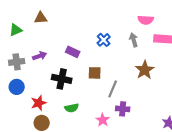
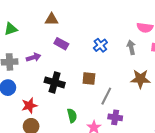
brown triangle: (41, 18) -> (52, 19), moved
purple rectangle: (73, 52) -> (61, 44), moved
brown star: (145, 70) -> (140, 79), turned 30
green semicircle: (72, 108) -> (72, 116), moved, turned -96

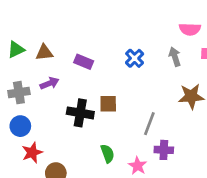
brown triangle: (52, 19) -> (44, 53), moved
brown square: (89, 79) -> (108, 104), moved
red star: (29, 106) -> (32, 152), moved

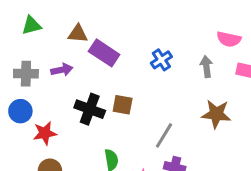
brown triangle: (44, 53) -> (78, 34), moved
purple rectangle: (84, 62) -> (104, 53), size x1.4
red star: (32, 152) -> (45, 133), moved

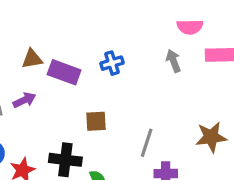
blue cross: (161, 60) -> (112, 63), moved, turned 30
black cross: (90, 109) -> (65, 160), moved
brown star: (216, 114) -> (211, 137), moved

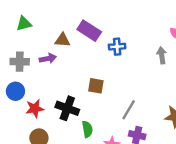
brown triangle: (32, 59) -> (63, 40), moved
purple rectangle: (64, 72) -> (89, 31), moved

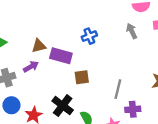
purple rectangle: (89, 31) -> (61, 56), moved
black cross: (67, 108) -> (63, 106), turned 35

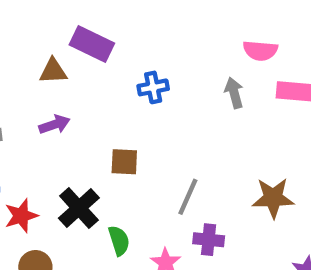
brown triangle: (39, 46) -> (53, 71), moved
purple rectangle: (61, 56) -> (92, 44), moved
purple arrow: (31, 67) -> (54, 124), moved

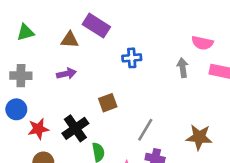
brown square: (124, 162) -> (108, 103), turned -30

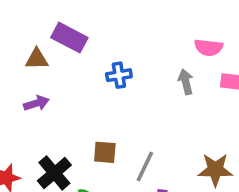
brown square: (108, 103) -> (105, 152), moved, turned 30

